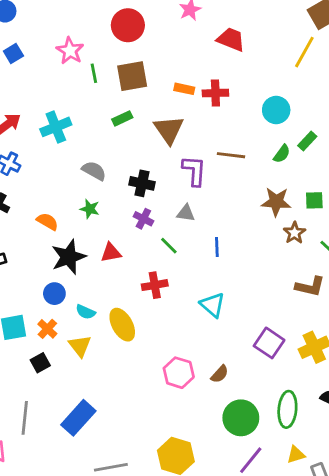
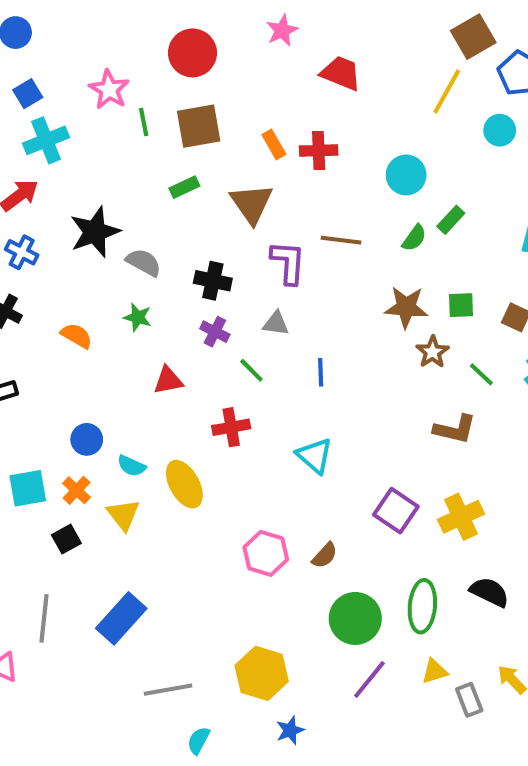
orange rectangle: (184, 89) -> (274, 144), turned 48
cyan cross: (56, 127) -> (46, 140), moved
black star: (69, 257) -> (95, 232), moved

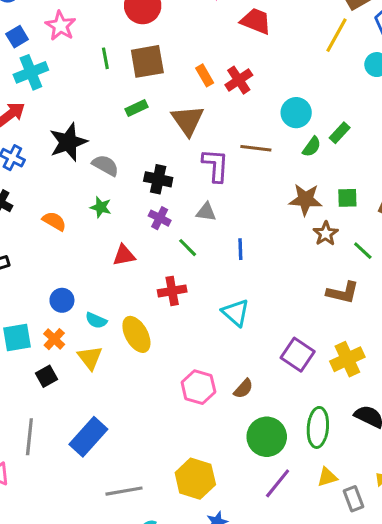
pink star: (109, 90) -> (60, 26), moved
red cross: (319, 151) -> (239, 80), turned -32
cyan circle: (406, 175) -> (296, 113), moved

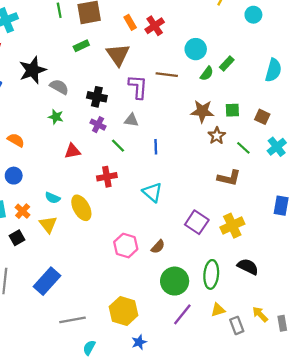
orange semicircle: (54, 221) -> (16, 140), moved
blue circle: (62, 300) -> (14, 176), moved

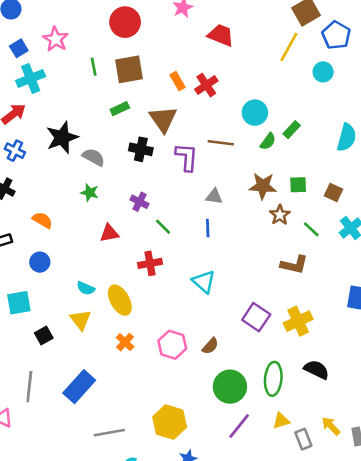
black cross: (97, 97) -> (141, 149), moved
gray triangle: (131, 120) -> (214, 197), moved
orange cross: (23, 211) -> (125, 342), moved

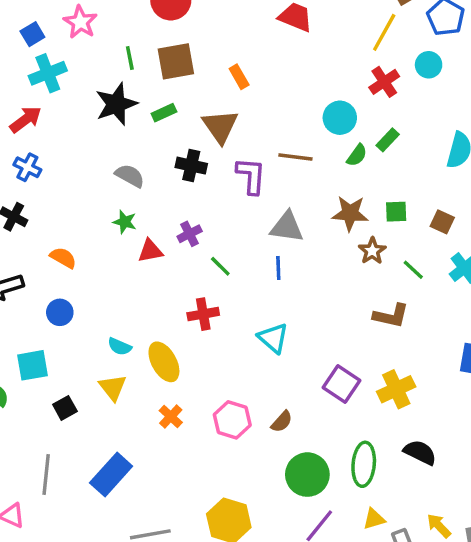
red cross: (206, 85) -> (384, 82), moved
black star: (62, 137) -> (116, 104), moved
gray triangle: (214, 197) -> (287, 227), size x1.5
purple cross: (139, 202) -> (190, 234), turned 36
red triangle: (109, 233) -> (150, 251), moved

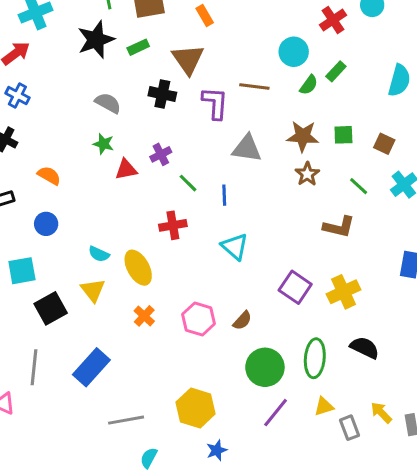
brown star: (372, 251) -> (307, 174), moved
blue line: (278, 268) -> (224, 195), moved
black square: (65, 408) -> (51, 308), size x1.5

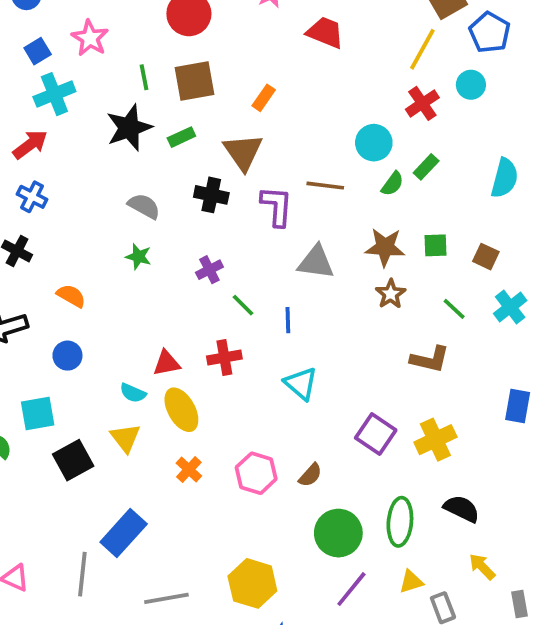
orange rectangle: (205, 16) -> (264, 98), turned 65
red triangle: (126, 169) -> (166, 363), moved
gray line: (34, 367) -> (82, 574), moved
yellow arrow: (381, 413) -> (482, 567), moved

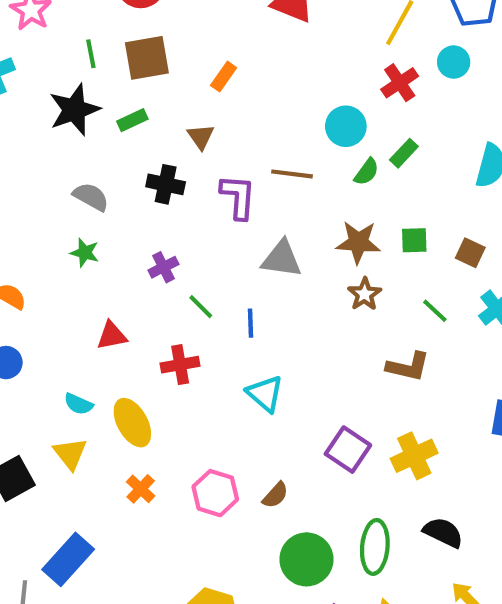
brown triangle: (243, 152) -> (201, 137), size x0.6
red triangle: (166, 363) -> (112, 336), moved

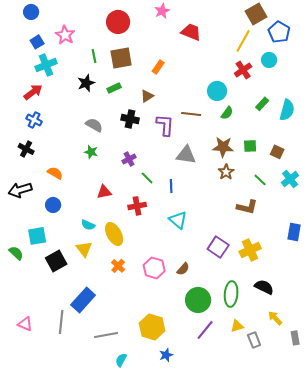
black star: (74, 110) -> (86, 83), size x0.7
brown triangle: (201, 137) -> (147, 96), turned 32
green rectangle: (404, 153) -> (262, 104), moved

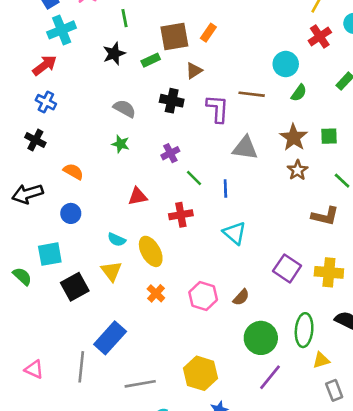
brown square: (121, 58) -> (174, 36), moved
brown star: (223, 147) -> (294, 137), turned 30
yellow cross: (250, 250) -> (329, 272), turned 30
yellow triangle: (237, 326) -> (321, 360), moved

